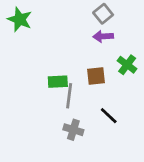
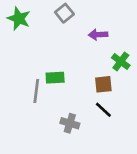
gray square: (103, 14) -> (64, 13), moved
brown square: (96, 76) -> (103, 84), moved
gray line: (69, 96) -> (36, 91), moved

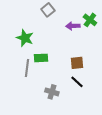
green star: (19, 19) -> (25, 38), moved
green cross: (121, 61) -> (90, 20), moved

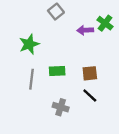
green star: (25, 38) -> (29, 44), turned 30
green rectangle: (41, 58) -> (57, 71), moved

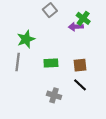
green cross: (105, 23) -> (83, 18), moved
gray line: (31, 79) -> (18, 62), moved

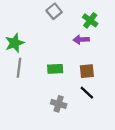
purple arrow: (76, 27) -> (81, 40), moved
green star: (26, 39) -> (15, 43), moved

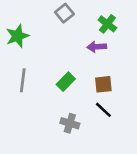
green star: (15, 43) -> (17, 36), moved
green rectangle: (55, 69) -> (66, 82), turned -42

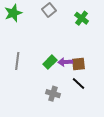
green star: (17, 36) -> (13, 13), moved
purple arrow: (97, 47) -> (65, 62), moved

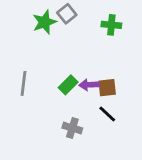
green star: (13, 13) -> (44, 22), moved
green cross: (82, 18) -> (111, 25), turned -32

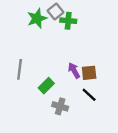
green cross: (111, 25) -> (68, 21), moved
green rectangle: (68, 85) -> (46, 86), moved
purple arrow: (89, 85) -> (74, 70), turned 63

